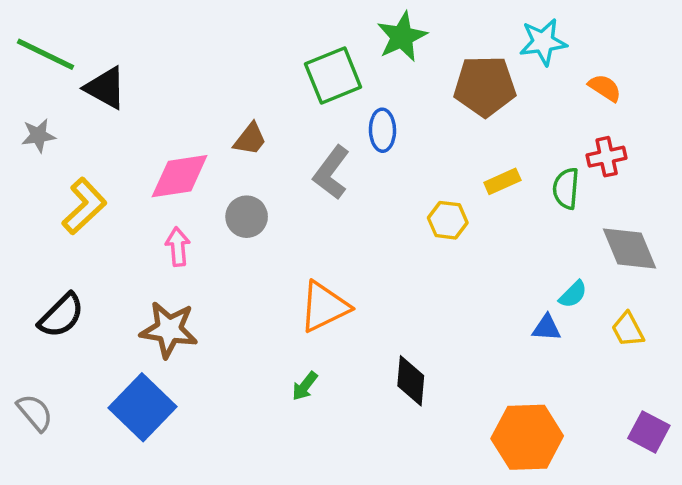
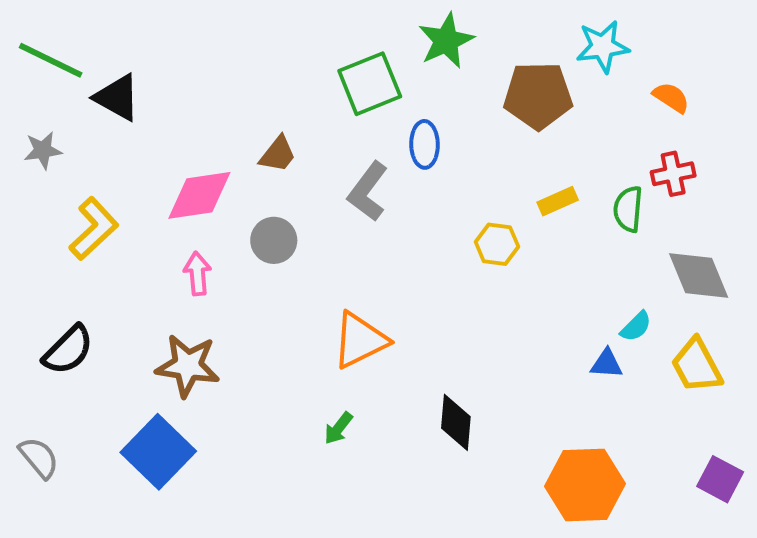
yellow trapezoid: (628, 330) -> (697, 366), size x1.4

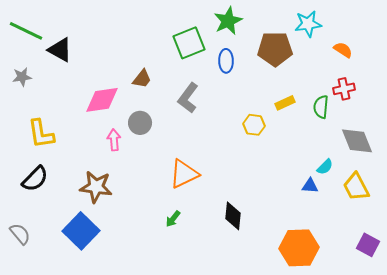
blue ellipse: (425, 144) -> (226, 61), moved
yellow L-shape: (94, 229) -> (41, 134), moved, turned 124
pink arrow: (197, 274) -> (114, 140), moved

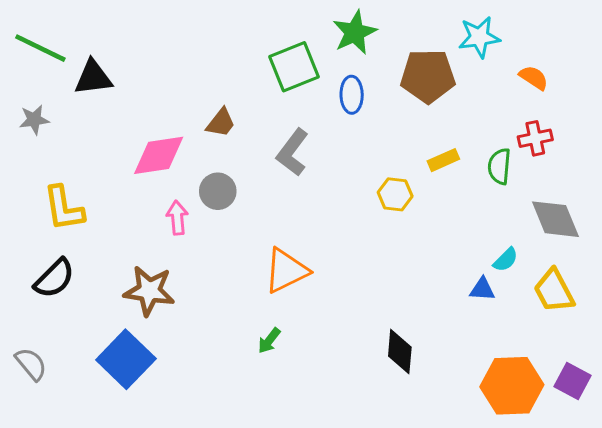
black triangle: (60, 50) -> (93, 78), turned -36
black diamond: (233, 216) -> (400, 352), moved
orange hexagon: (299, 248) -> (512, 386), moved

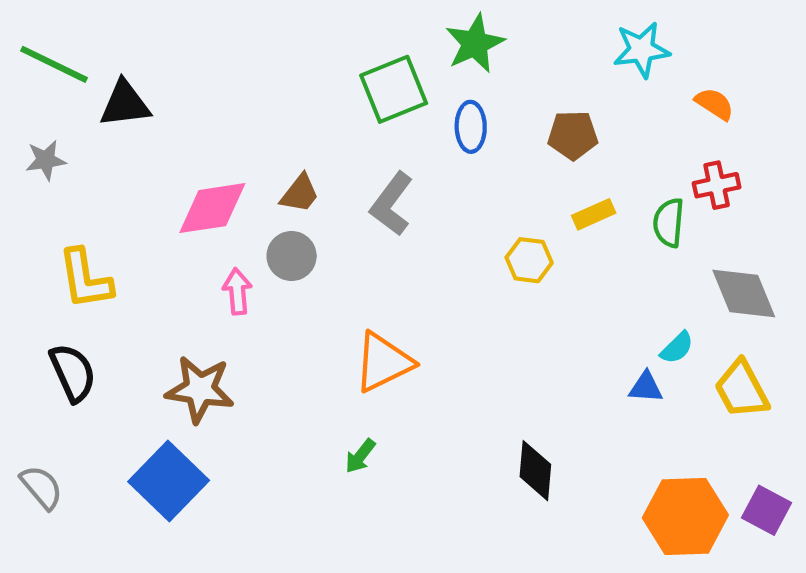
brown pentagon: (428, 76) -> (573, 135), moved, size x0.7
brown trapezoid: (221, 123) -> (300, 193), moved
black semicircle: (54, 278) -> (73, 373), turned -69

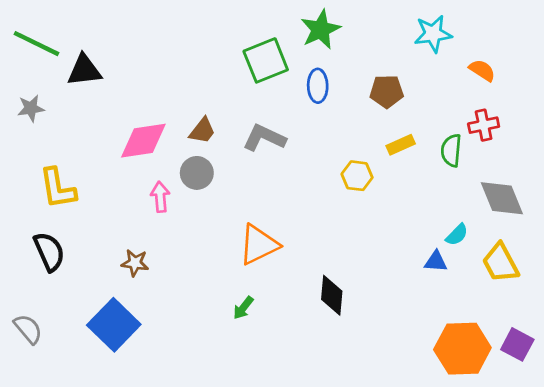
gray L-shape: (392, 204) -> (264, 138), turned 78
brown star: (200, 389) -> (135, 263), size x0.6
black diamond: (535, 471) -> (332, 295), moved

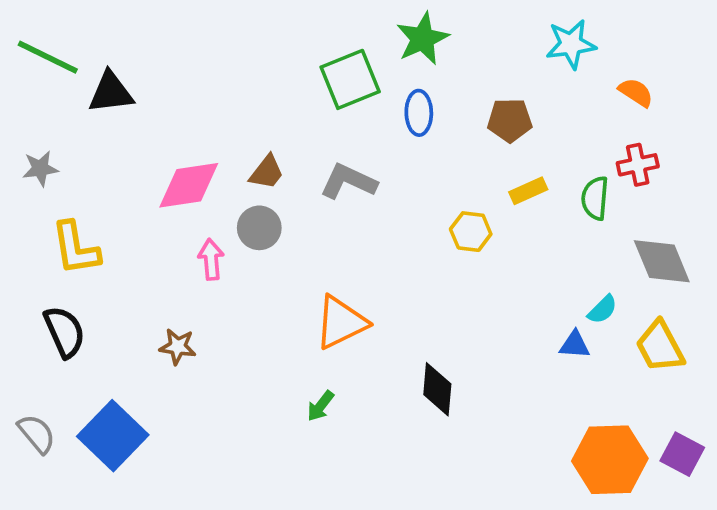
gray star: (31, 108) -> (40, 168), moved
blue square: (114, 325) -> (113, 436), moved

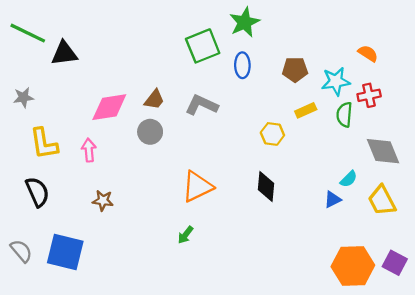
cyan star: (571, 44) -> (336, 81), moved
pink arrow: (211, 259) -> (89, 150), moved
blue triangle: (575, 345) -> (333, 199), turned -30
black diamond: (437, 389) -> (266, 187), moved
blue square: (113, 436) -> (65, 252), turned -30

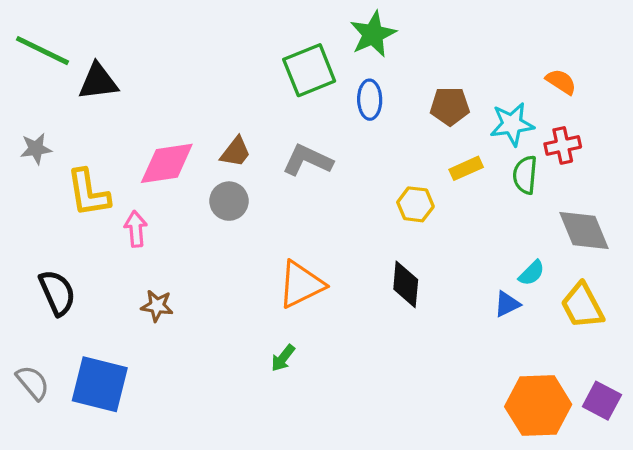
yellow L-shape: (44, 144) -> (88, 193), moved

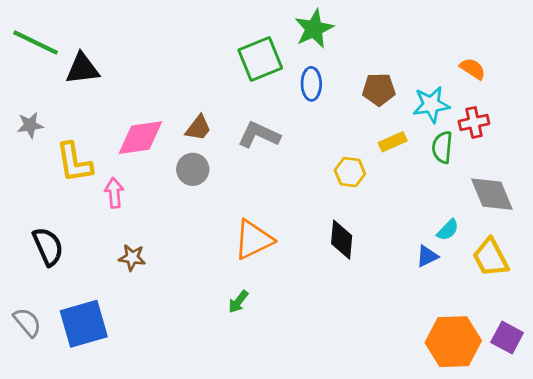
blue square: (100, 384) -> (84, 324), turned -30

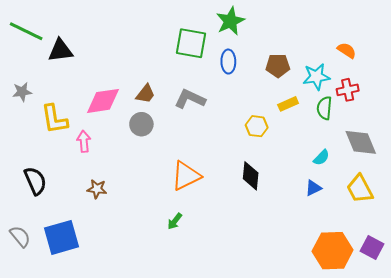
green square: (260, 59) -> (191, 43), turned 32
cyan semicircle: (448, 230) -> (321, 158), moved

